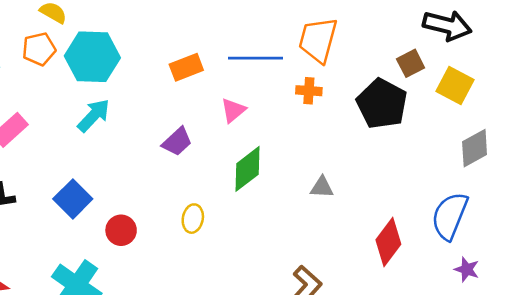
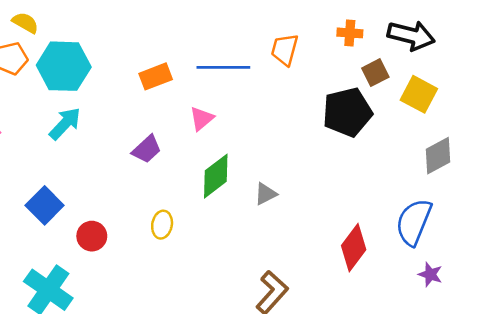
orange trapezoid: (318, 40) -> (285, 50), size x0.7
orange cross: (309, 91) -> (350, 33), moved
black pentagon: (382, 104) -> (347, 112), turned 30
gray triangle: (322, 187) -> (266, 194), moved, turned -30

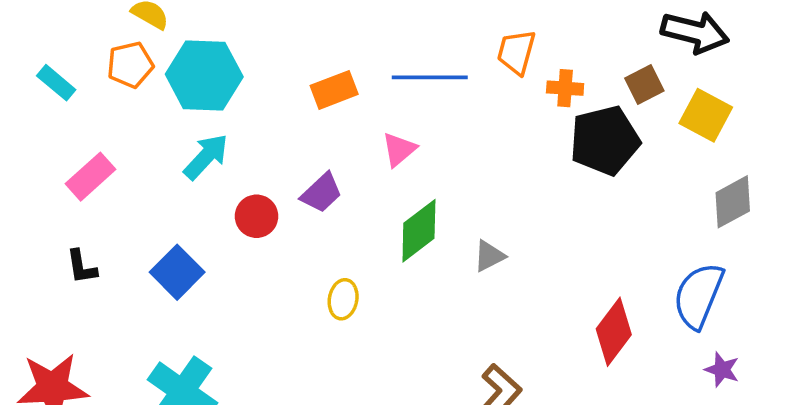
orange cross: (350, 33) -> (565, 88), moved
red circle: (92, 236) -> (257, 216), moved

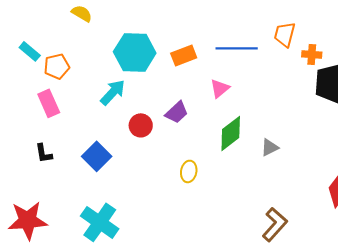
orange pentagon: (130, 65) -> (57, 66), moved
cyan hexagon: (204, 76) -> (135, 52), moved
pink rectangle: (91, 177) -> (49, 103), turned -72

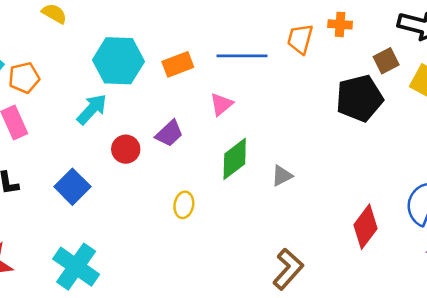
orange cross: (312, 54) -> (340, 24), moved

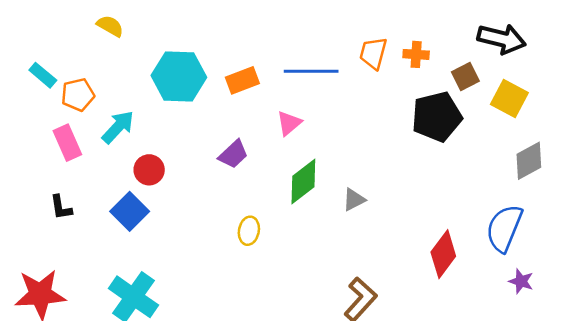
orange cross: (340, 24) -> (416, 54), moved
cyan arrow: (92, 109) -> (118, 127), moved
red circle: (126, 149) -> (149, 170), moved

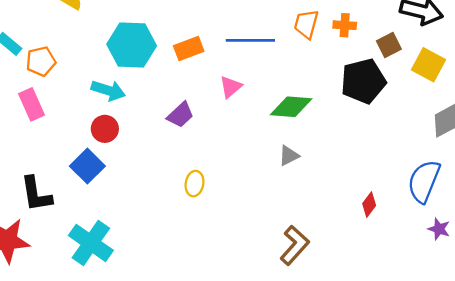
cyan arrow: (118, 127) -> (108, 90), moved, turned 64
green diamond: (303, 181) -> (291, 107), moved, turned 42
black L-shape: (61, 207) -> (36, 194), moved, size x1.6
red diamond: (443, 254) -> (369, 205), size x0.6

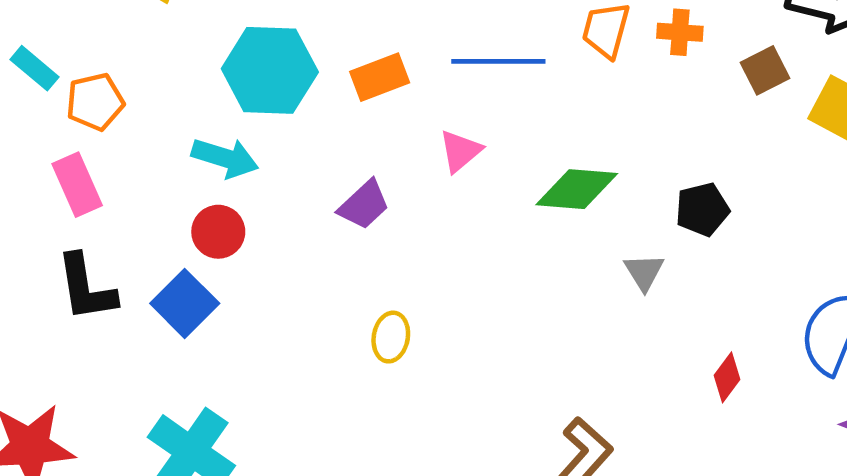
black pentagon: (363, 81) -> (702, 209), moved, size x0.6
gray triangle: (289, 156) -> (644, 272), moved, turned -35
black L-shape: (36, 194) -> (86, 288), moved

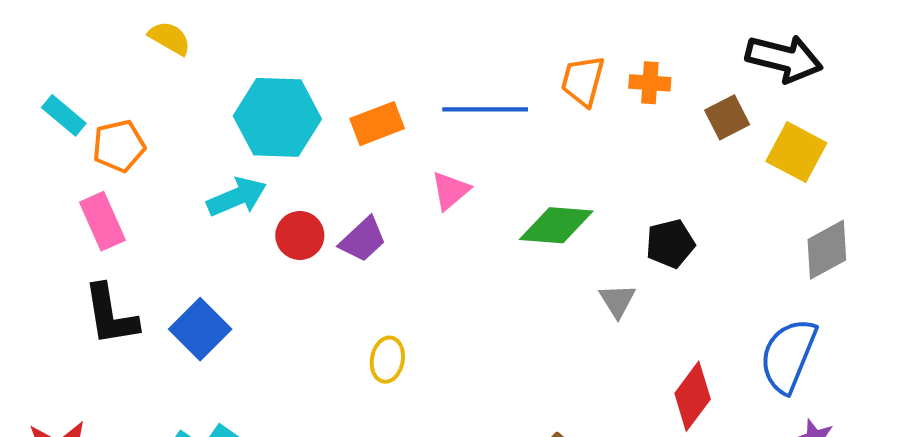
cyan arrow: (225, 158) -> (237, 197), turned -40
red circle: (218, 232) -> (300, 235), moved
red diamond: (727, 377) -> (693, 396), size x1.5

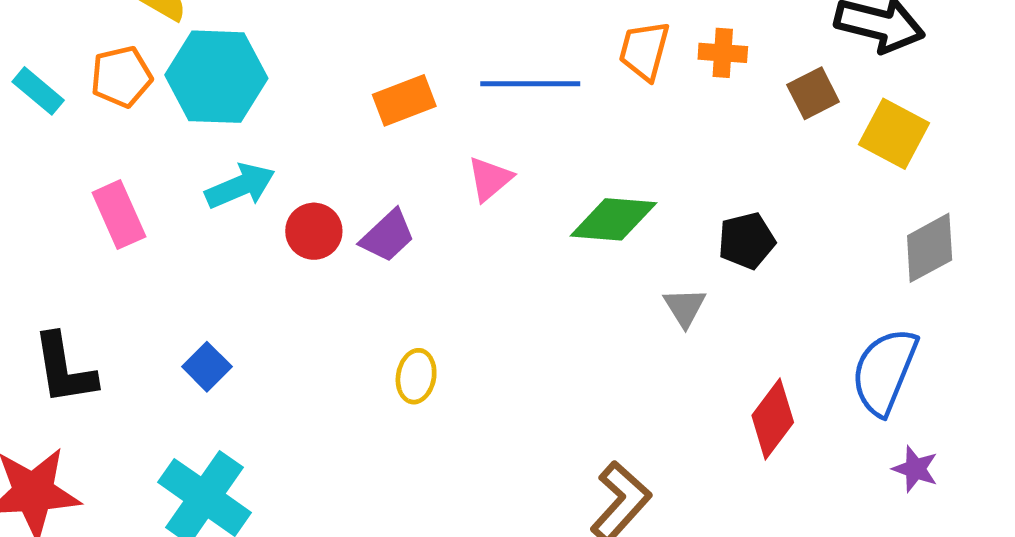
cyan hexagon: (277, 117) -> (216, 77), moved
orange pentagon: (119, 146) -> (121, 77), moved
pink rectangle: (102, 221) -> (119, 215), moved
black L-shape: (111, 315) -> (64, 369), moved
blue square: (200, 329) -> (207, 367), moved, size x0.7

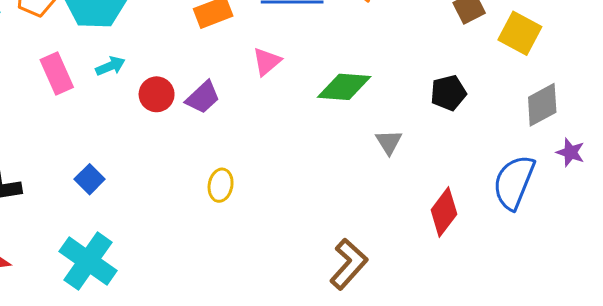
cyan arrow: (240, 186) -> (110, 66), size x0.7
pink rectangle: (119, 215) -> (57, 73), moved
black pentagon: (747, 241) -> (448, 93), moved
purple star: (915, 469) -> (570, 152), moved

